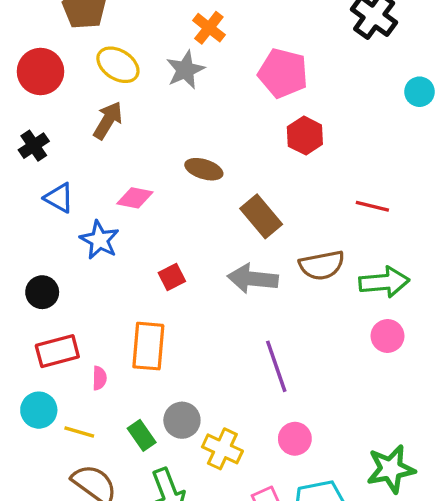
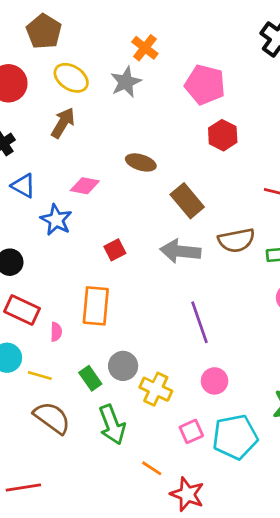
red rectangle: (57, 351) -> (22, 310), turned 40

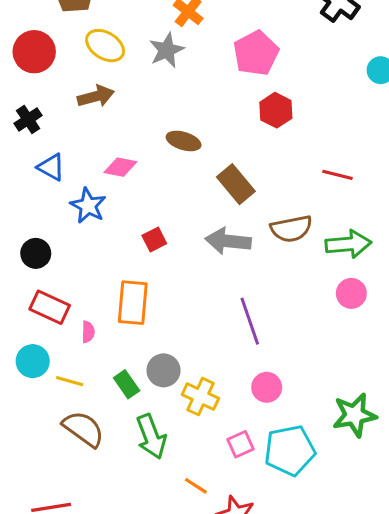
pink pentagon: (205, 85) -> (256, 53), turned 30
brown arrow: (63, 123) -> (96, 96), turned 44

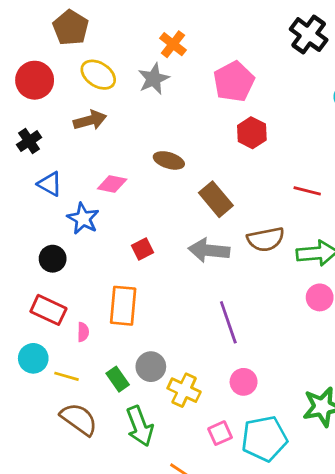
black circle: (36, 253) -> (53, 259), moved

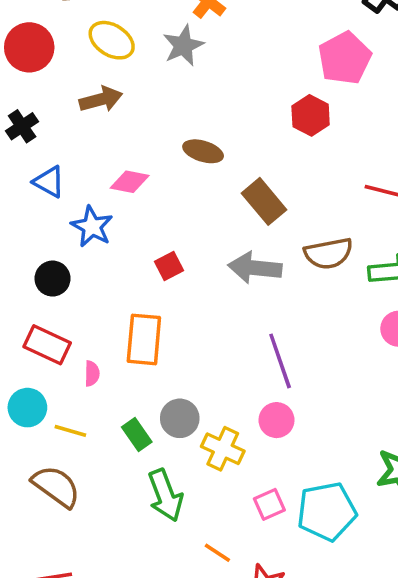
pink pentagon: (234, 82) -> (345, 58), moved
pink circle: (244, 382) -> (276, 420), moved
brown semicircle: (79, 419) -> (56, 486), moved

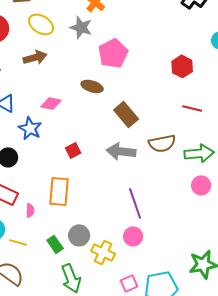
gray star: (183, 46) -> (81, 27), turned -30
pink pentagon: (345, 58) -> (113, 53), moved
red hexagon: (311, 115) -> (182, 66), moved

